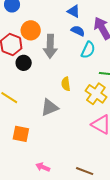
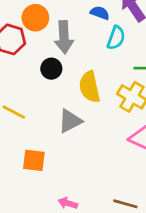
black circle: (24, 63) -> (51, 69), moved
yellow semicircle: (66, 84) -> (90, 87), size x1.6

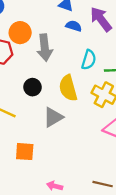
cyan semicircle: (116, 38) -> (89, 60), moved
black circle: (51, 69) -> (32, 87), moved

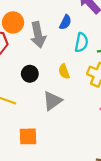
blue semicircle: (74, 26) -> (65, 22), moved, turned 104
yellow semicircle: (68, 88) -> (64, 71), size x0.6

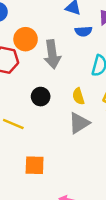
blue semicircle: (65, 22) -> (83, 31), moved, turned 56
gray triangle: (52, 101) -> (79, 123), moved

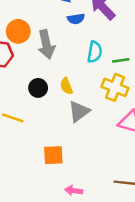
yellow semicircle: (78, 96) -> (66, 86), moved
orange square: (35, 165) -> (53, 155), moved

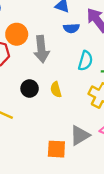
gray triangle: (79, 111) -> (80, 135), moved
orange square: (53, 155) -> (56, 149), moved

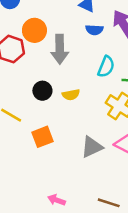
yellow semicircle: (56, 90) -> (71, 95), turned -91
orange square: (56, 149) -> (42, 137), moved, turned -30

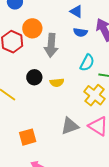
orange square: (42, 137) -> (28, 137), moved

